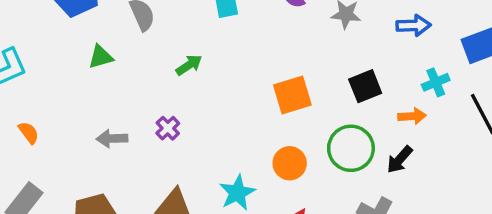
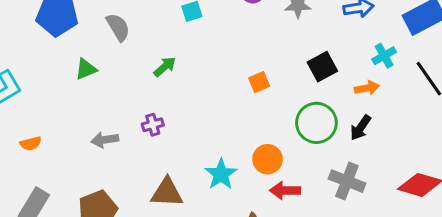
orange square: (292, 95) -> (259, 82), size x0.6
purple cross: (168, 128) -> (153, 125), turned 35
orange semicircle: (29, 133) -> (31, 143), turned 120
orange circle: (290, 163) -> (267, 159), moved

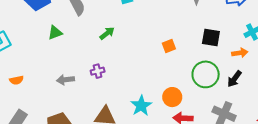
black square: (322, 67) -> (211, 38), turned 36

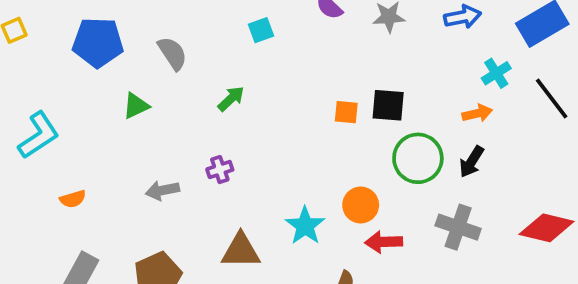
black square: (211, 38) -> (388, 105), moved
orange square: (169, 46) -> (346, 112), turned 32

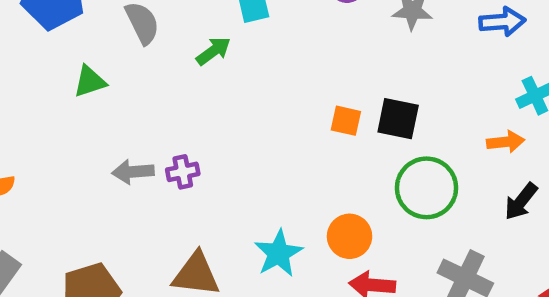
green arrow: (231, 99) -> (213, 51), moved
black arrow: (472, 162) -> (521, 201), moved
gray arrow: (162, 190) -> (133, 172), moved

